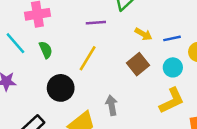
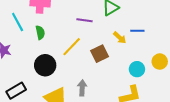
blue line: (172, 38) -> (137, 31), moved
brown square: (138, 64) -> (100, 54), moved

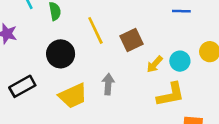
yellow arrow: (120, 38) -> (155, 64), moved, turned 88
yellow line: (72, 47) -> (95, 30), turned -70

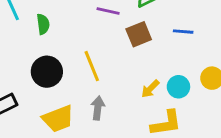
yellow line: (95, 30) -> (92, 66), moved
brown square: (132, 40) -> (139, 34), moved

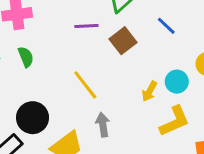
blue line: (183, 32) -> (166, 26), turned 54
black circle: (47, 72) -> (33, 118), moved

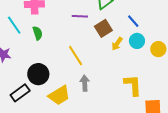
cyan circle: (177, 82) -> (137, 41), moved
yellow arrow: (149, 91) -> (117, 44), moved
yellow L-shape: (175, 121) -> (133, 85), turned -75

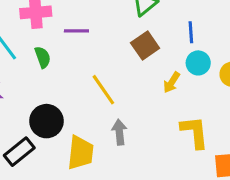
purple line: (80, 16) -> (76, 31), moved
blue line: (133, 21) -> (191, 32), turned 40
yellow arrow: (117, 44) -> (172, 82), moved
yellow trapezoid: (59, 95) -> (80, 153), turned -50

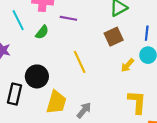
green semicircle: (43, 57) -> (42, 32), turned 48
gray arrow: (119, 132) -> (84, 110), moved, turned 35
black rectangle: (19, 152) -> (15, 94), turned -48

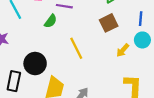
green semicircle: (42, 32) -> (51, 21), moved

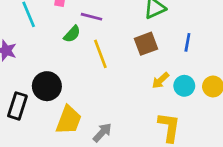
cyan circle: (142, 40) -> (184, 86), moved
yellow line: (76, 48) -> (100, 54), moved

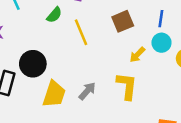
cyan circle: (184, 86) -> (161, 43), moved
yellow L-shape: (169, 127) -> (127, 86), moved
gray arrow: (102, 133) -> (87, 91), moved

